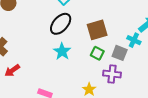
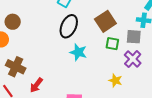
purple cross: (112, 74) -> (133, 59), turned -36

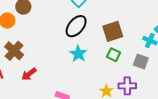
gray square: (134, 37) -> (141, 62), moved
purple cross: (133, 59) -> (127, 86), moved, turned 30

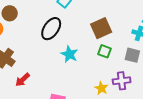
black ellipse: (76, 26) -> (51, 29), moved

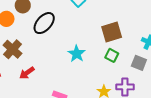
black ellipse: (51, 29) -> (44, 23), moved

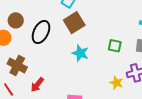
brown square: (112, 32) -> (74, 23), moved

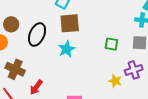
brown square: (74, 23) -> (70, 23), turned 30
cyan star: (80, 53) -> (67, 49), moved, turned 30

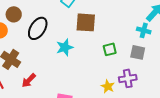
brown square: (70, 23) -> (86, 22), moved
green square: (111, 44) -> (110, 49), turned -32

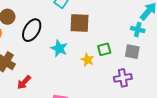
cyan star: (65, 47) -> (59, 48), turned -30
yellow star: (108, 86) -> (87, 60), moved

